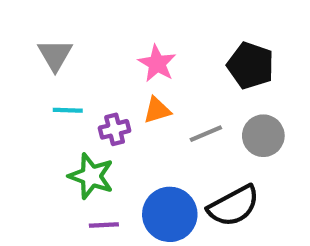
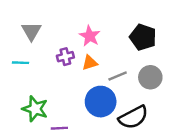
cyan line: (68, 110) -> (21, 63), moved
purple cross: (115, 129) -> (65, 57), moved
green star: (91, 176) -> (35, 109), moved
blue circle: (170, 214) -> (101, 102), moved

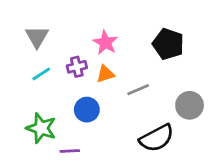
cyan line: (21, 63) -> (41, 74), moved, turned -35
gray circle: (150, 77) -> (190, 105), moved
blue circle: (101, 102) -> (87, 110), moved, size x0.7

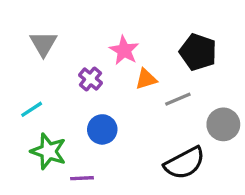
purple cross: (77, 67) -> (90, 79), turned -36
cyan line: (41, 74) -> (32, 109), moved
orange triangle: (105, 74) -> (146, 79), moved
gray line: (138, 90) -> (178, 99), moved

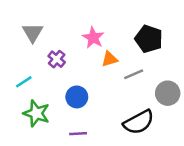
purple cross: (90, 79) -> (57, 59), moved
purple line: (82, 178) -> (78, 134), moved

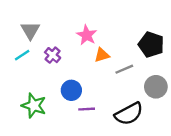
black pentagon: (149, 39) -> (151, 45), moved
cyan line: (24, 82) -> (22, 55), moved
purple line: (78, 134) -> (87, 109), moved

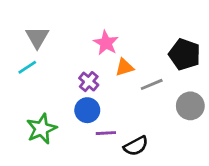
purple cross: (53, 55) -> (89, 82), moved
green star: (34, 106) -> (41, 129), turned 30
black semicircle: (129, 114) -> (136, 146), moved, size x0.7

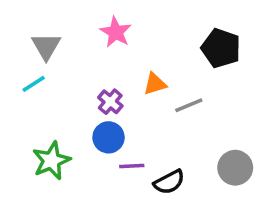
pink star: (106, 43) -> (116, 32), moved
black pentagon: (185, 54) -> (221, 48), moved
gray circle: (190, 106) -> (235, 168), moved

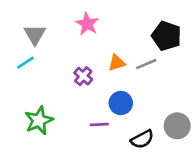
gray line: (189, 105) -> (146, 64), moved
blue circle: (109, 137) -> (121, 103), moved
black semicircle: (169, 182) -> (142, 139), moved

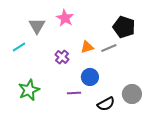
gray triangle: (35, 35) -> (37, 26), moved

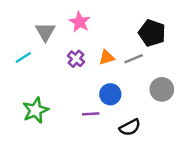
purple cross: (62, 57) -> (76, 59), moved
gray circle: (132, 94) -> (162, 89), moved

